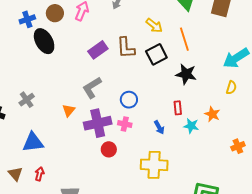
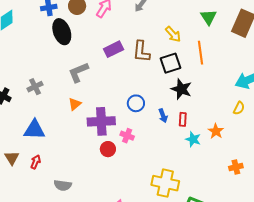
black star: (186, 74) -> (181, 89), moved
gray L-shape: (92, 88) -> (78, 72), moved
pink cross: (125, 124) -> (127, 136), moved
blue arrow: (159, 127) -> (163, 116), moved
yellow cross: (154, 165) -> (165, 183), moved

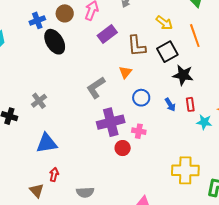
purple rectangle: (113, 49) -> (107, 34), moved
gray L-shape: (78, 72) -> (96, 88), moved
orange triangle: (75, 104) -> (125, 72), moved
brown triangle: (12, 158) -> (37, 191), moved

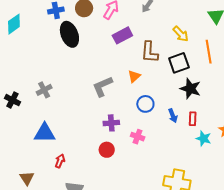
purple cross: (111, 122) -> (111, 123), size x0.6
red circle: (123, 148) -> (107, 150), moved
red arrow: (54, 175) -> (60, 161), moved

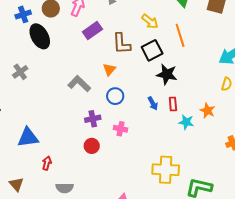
gray L-shape: (102, 86) -> (79, 84), turned 75
gray cross: (44, 90) -> (20, 72), moved
blue circle: (145, 104) -> (115, 96), moved

